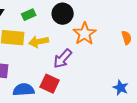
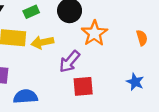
red square: (50, 84) -> (83, 86), moved, turned -30
blue star: (121, 88) -> (135, 82), moved

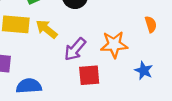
orange star: (94, 33) -> (114, 44), moved, turned 30
yellow arrow: (42, 42) -> (47, 29), turned 50

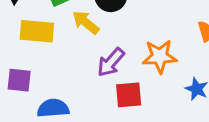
yellow arrow: (47, 29) -> (86, 22), moved

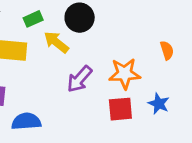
red square: (129, 95) -> (120, 109), moved

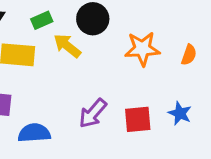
orange semicircle: (167, 50) -> (189, 55), turned 36
orange star: (125, 74) -> (142, 49), moved
purple arrow: (80, 79) -> (93, 113), moved

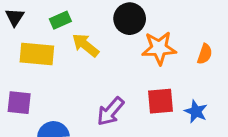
black circle: (93, 19) -> (130, 19), moved
red square: (138, 119) -> (161, 101), moved

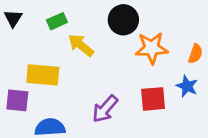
yellow rectangle: (37, 54) -> (43, 75), moved
blue star: (196, 111) -> (187, 86), moved

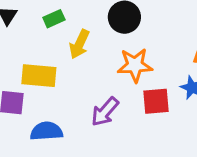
yellow arrow: (81, 45) -> (79, 44), turned -104
orange star: (152, 48) -> (135, 65), moved

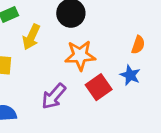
red square: (156, 101) -> (99, 87), turned -30

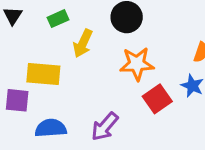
purple arrow: (54, 96) -> (105, 127), moved

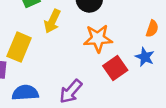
yellow rectangle: (43, 74) -> (19, 47), turned -72

